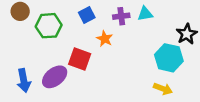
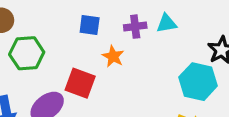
blue square: (87, 15) -> (90, 25), turned 35
green hexagon: (49, 26) -> (27, 53), moved

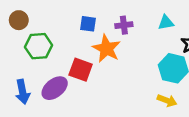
cyan triangle: (167, 23) -> (166, 23), moved
orange star: (113, 56) -> (107, 49), size x1.6

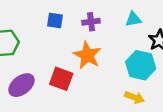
orange star: (107, 49) -> (87, 55), moved
red square: (81, 70) -> (61, 79), moved

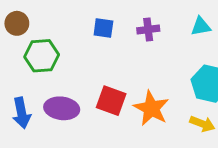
orange star: (87, 55) -> (151, 108), moved
purple ellipse: (21, 85) -> (62, 108), turned 45

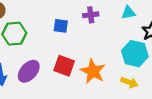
blue square: (103, 28) -> (61, 26), moved
purple ellipse: (62, 108) -> (29, 71), turned -55

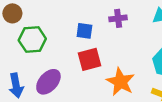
red square: (64, 66) -> (89, 59), moved, turned -35

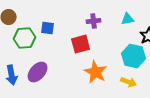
blue square: (84, 31) -> (48, 28), moved
red square: (89, 59) -> (81, 44), moved

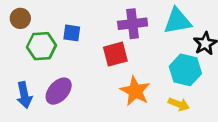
cyan triangle: (128, 19) -> (177, 21), size x1.6
purple cross: (94, 21) -> (133, 24), size x1.5

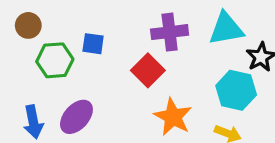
red square: (115, 54) -> (148, 70), turned -30

